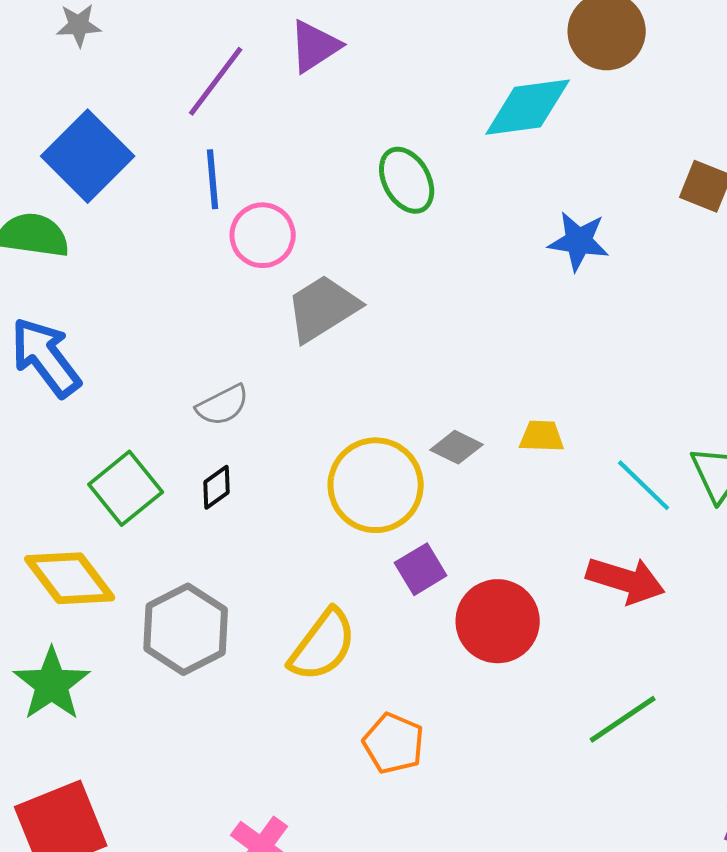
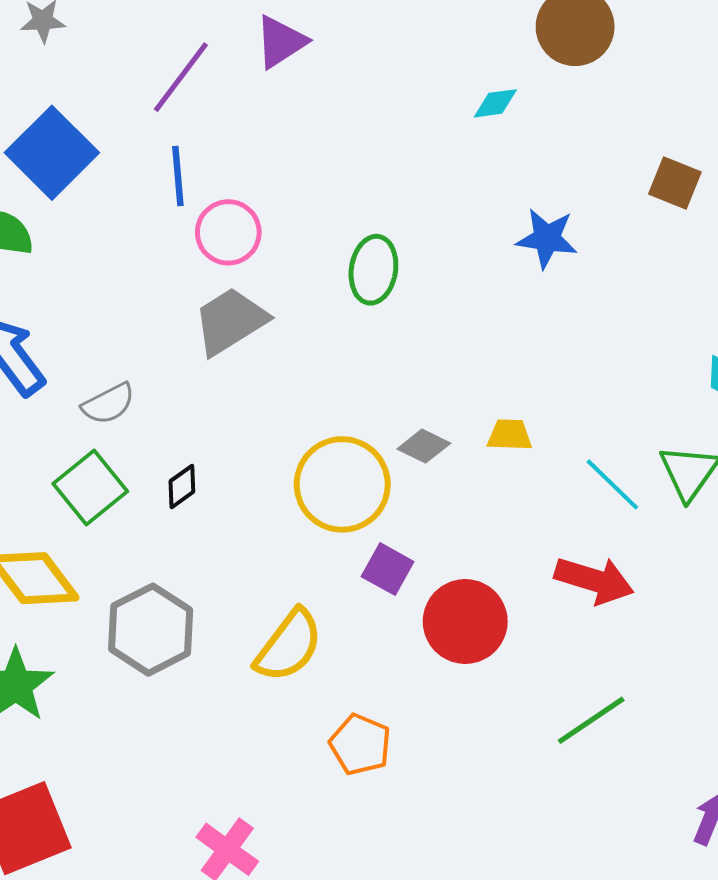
cyan diamond: (528, 107) -> (495, 103), size x0.5
green ellipse: (407, 180) -> (373, 270), moved, turned 38
gray trapezoid: (323, 308) -> (230, 321), moved
gray semicircle: (223, 405) -> (108, 404), moved
purple square: (421, 569) -> (388, 569), turned -30

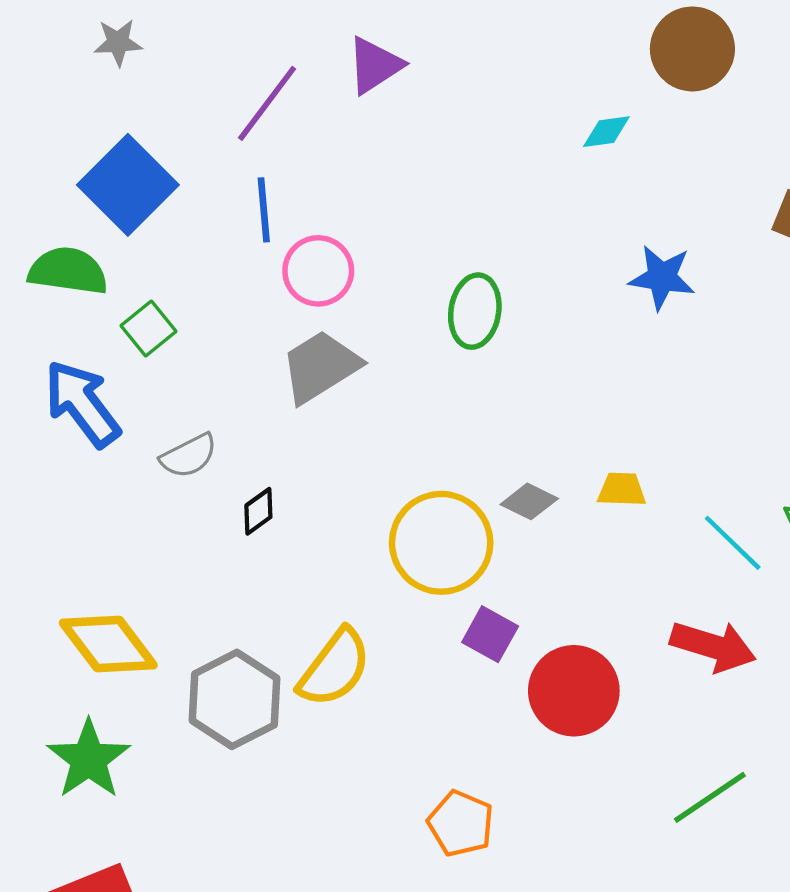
black diamond: (182, 486) -> (258, 511), moved
green square: (90, 487) -> (149, 329), moved, size x0.7
yellow semicircle: (289, 646) -> (335, 668), moved

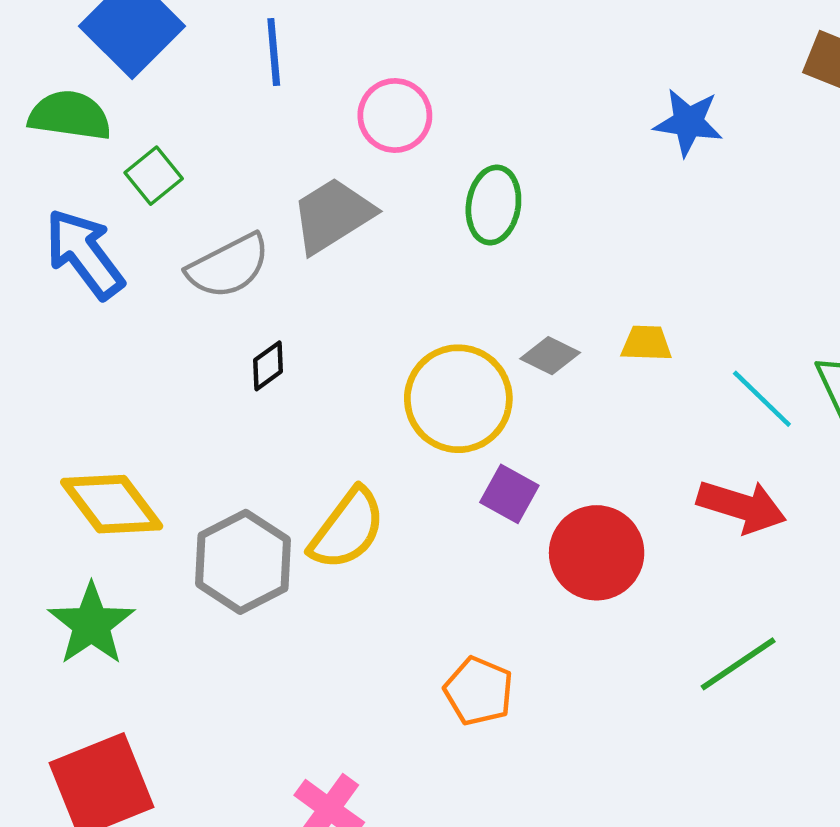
pink circle: (318, 271) -> (395, 116), moved
green ellipse: (475, 311) -> (493, 205), moved
gray semicircle: (189, 456) -> (228, 266), moved, size x1.4

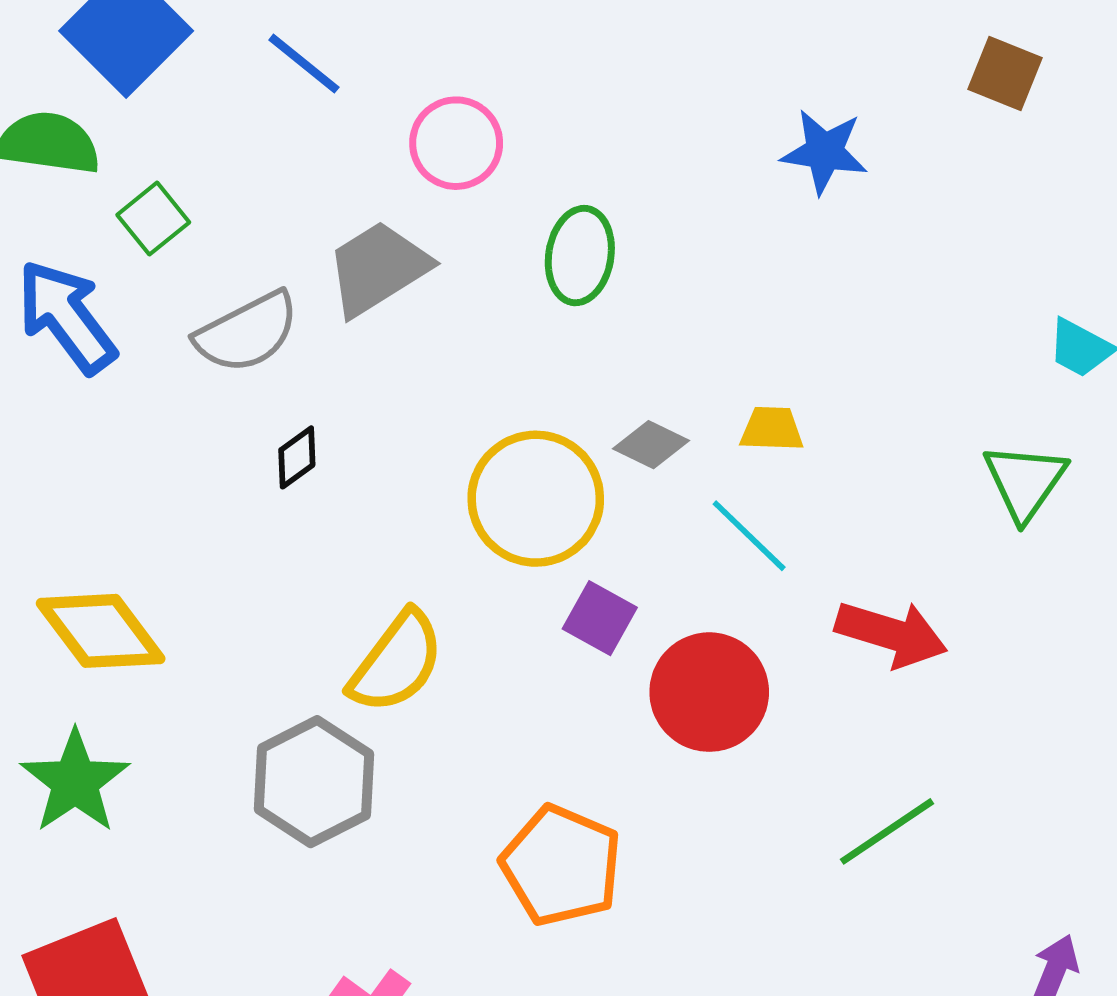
blue line: (274, 52) -> (304, 64), turned -46
cyan line: (762, 399) -> (749, 536), moved
gray hexagon: (243, 562) -> (314, 782), moved
orange pentagon: (479, 691) -> (561, 866), size x1.4

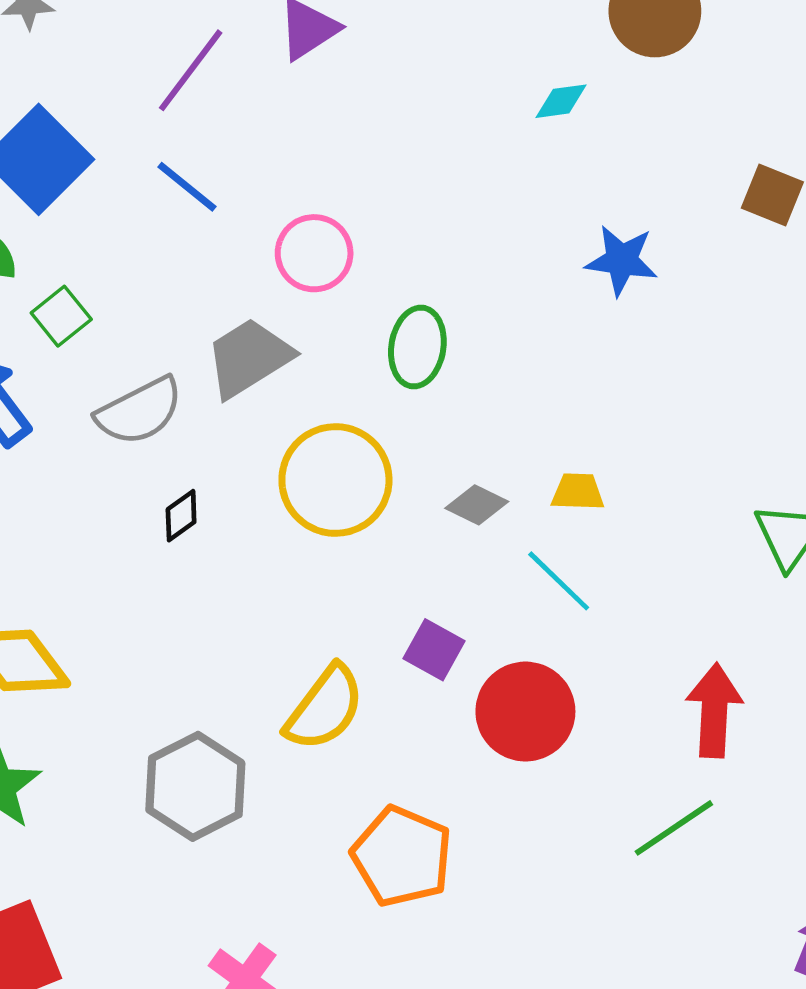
yellow circle: (536, 499) -> (335, 480), moved
red arrow: (891, 634) -> (714, 710), moved, turned -104
yellow semicircle: (396, 662) -> (325, 708), moved

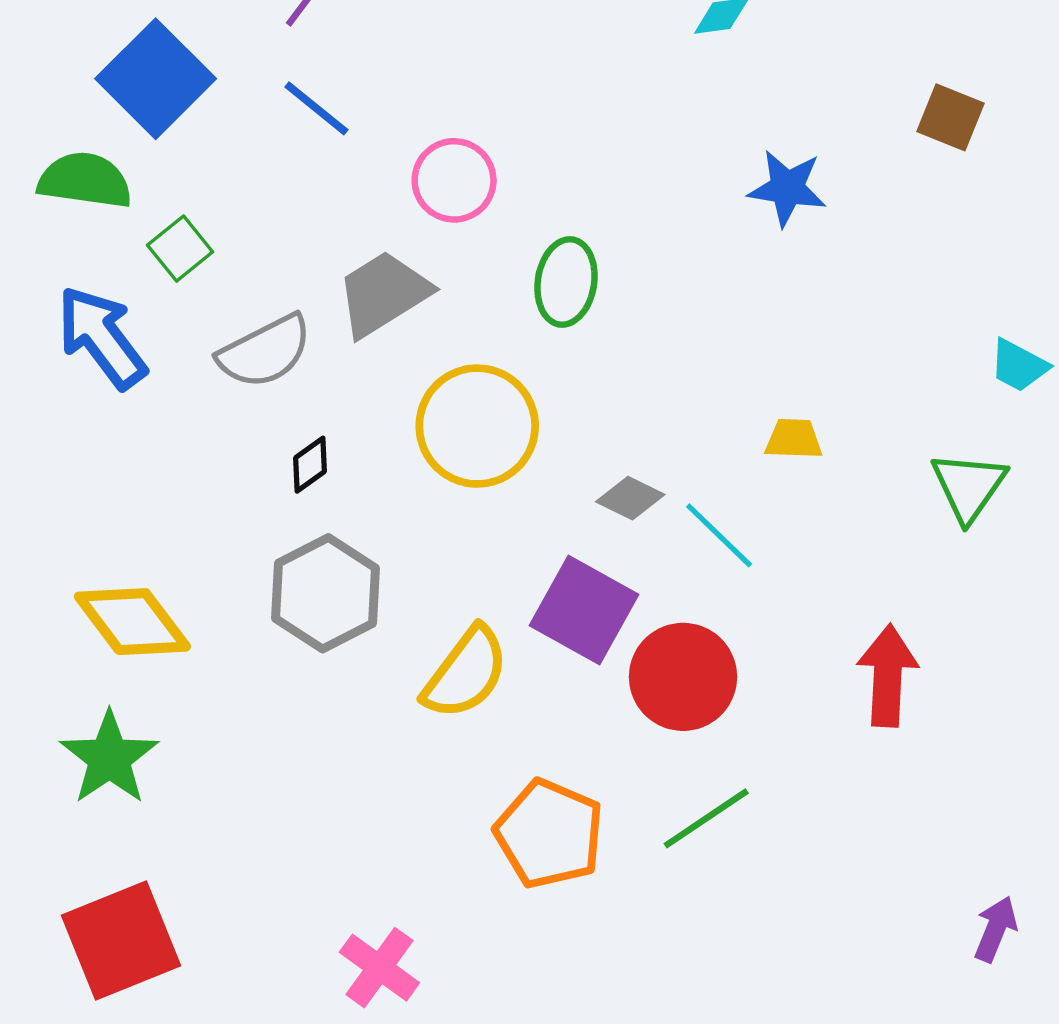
yellow trapezoid: (578, 492) -> (794, 439), moved
gray diamond: (477, 505) -> (630, 498), moved
purple square: (434, 650) -> (584, 610), size x1.6
gray hexagon: (195, 786) -> (325, 593), moved
green line: (674, 828) -> (706, 818), moved

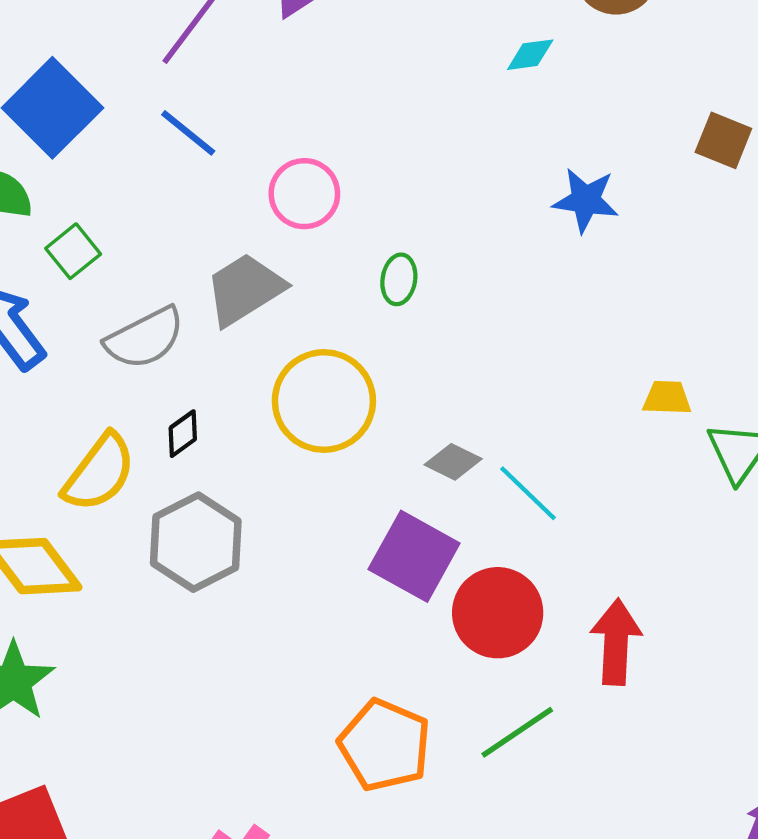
green ellipse: (566, 282) -> (399, 279), size x0.7
yellow trapezoid: (794, 439) -> (667, 398), moved
yellow semicircle: (466, 673) -> (99, 473), moved
red arrow: (888, 676) -> (616, 642), moved

